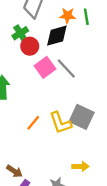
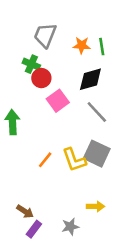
green cross: (20, 33) -> (31, 64), turned -35
black diamond: (57, 36) -> (90, 79), moved
gray line: (66, 69) -> (97, 112), moved

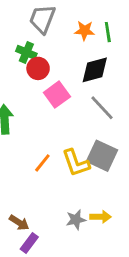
gray star: (70, 227) -> (76, 220), moved

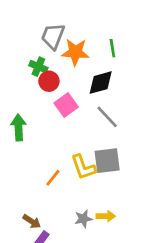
orange star: (85, 31) -> (75, 52), moved, size x1.5
gray square: (102, 156) -> (107, 161), turned -32
orange line: (42, 163) -> (53, 178), moved

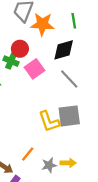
green cross: (38, 67) -> (11, 61), moved
orange line: (53, 178) -> (28, 154), moved

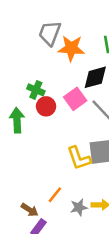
red circle: (20, 49) -> (46, 106), moved
pink square: (34, 69) -> (75, 99), moved

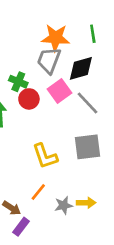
gray trapezoid: (50, 33) -> (49, 60), moved
yellow L-shape: (79, 158) -> (45, 156), moved

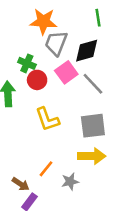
orange star: (56, 38) -> (43, 22), moved
yellow L-shape: (45, 156) -> (47, 119), moved
yellow arrow: (86, 203) -> (92, 156), moved, size x1.5

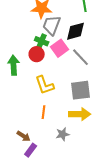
green cross: (27, 63) -> (42, 41), moved
orange line: (46, 169) -> (44, 112), moved, turned -32

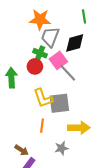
gray line: (81, 57) -> (68, 73), moved
gray square: (81, 90) -> (59, 103), moved

